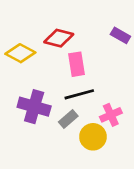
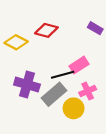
pink rectangle: (77, 64) -> (79, 65), moved, turned 66
gray rectangle: (68, 119) -> (54, 94), size x1.6

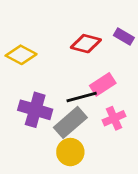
red diamond: (46, 30) -> (86, 44), moved
yellow circle: (74, 108) -> (70, 152), moved

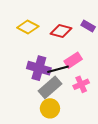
yellow diamond: (21, 55) -> (28, 27), moved
purple cross: (35, 110) -> (39, 68), moved

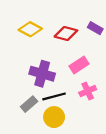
black line: (58, 69) -> (54, 96), moved
gray rectangle: (50, 87) -> (29, 104), moved, size x0.7

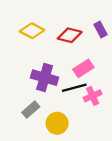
purple rectangle: (95, 28) -> (101, 30), turned 32
black line: (54, 96) -> (74, 88), moved

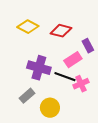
purple rectangle: (101, 30) -> (88, 46), moved
black line: (74, 88) -> (65, 77), turned 35

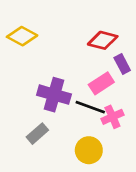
yellow diamond: (28, 27) -> (22, 36), moved
red diamond: (61, 31) -> (103, 40), moved
yellow circle: (50, 108) -> (89, 150), moved

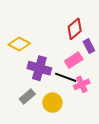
yellow diamond: (22, 36) -> (19, 44), moved
red diamond: (103, 40) -> (75, 29), turned -55
yellow circle: (89, 150) -> (52, 103), moved

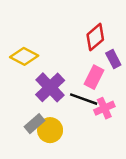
pink rectangle: (74, 60) -> (94, 77), turned -30
purple cross: (39, 68) -> (50, 87), turned 30
yellow circle: (52, 103) -> (50, 130), moved

